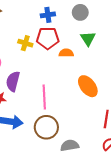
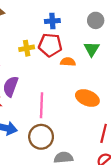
gray circle: (80, 12) -> (96, 20), moved
yellow cross: (25, 43) -> (27, 48), turned -32
orange ellipse: (88, 86) -> (87, 98), turned -35

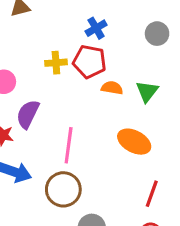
blue cross: (52, 21) -> (96, 28), turned -32
green triangle: (92, 49) -> (147, 91), moved

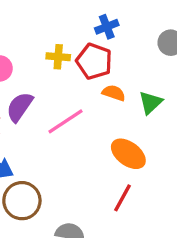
pink line: (69, 145) -> (65, 121), moved, turned 40
brown circle: (63, 189) -> (22, 201), moved
red line: (152, 194) -> (122, 198), moved

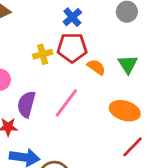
orange semicircle: (114, 93) -> (96, 67), turned 36
red line: (122, 198) -> (132, 147), turned 35

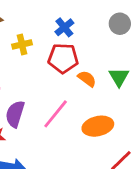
yellow cross: (43, 54) -> (22, 44), moved
orange ellipse: (125, 111) -> (98, 126), moved, turned -32

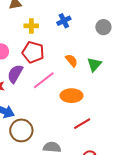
red pentagon: (63, 58) -> (33, 52), moved

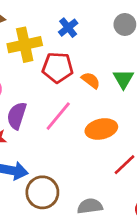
yellow cross: (31, 26) -> (25, 45), size x1.6
red pentagon: (33, 52) -> (58, 68), moved

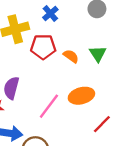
pink line: (58, 116) -> (49, 106), moved

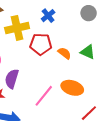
green triangle: (98, 54) -> (88, 52), turned -35
orange ellipse: (81, 96) -> (72, 88), turned 30

